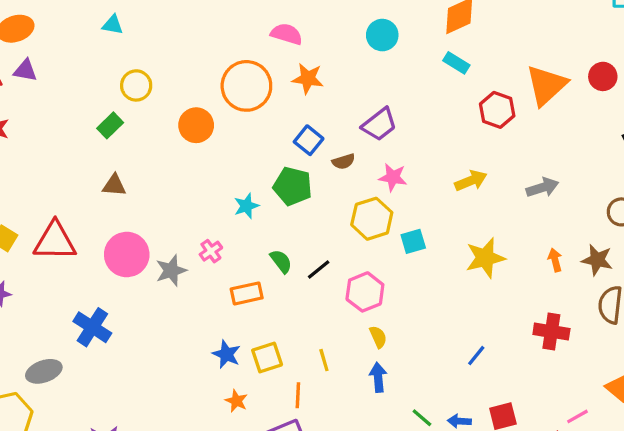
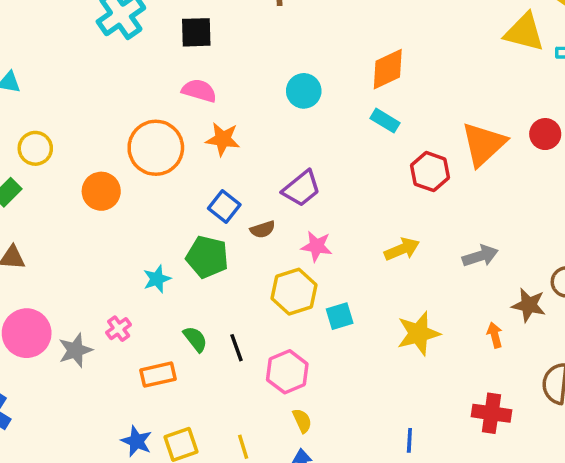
brown star: (597, 260) -> (529, 305), moved
black line: (319, 269) -> (237, 348), turned -70
blue line: (476, 356) -> (409, 440), turned -35

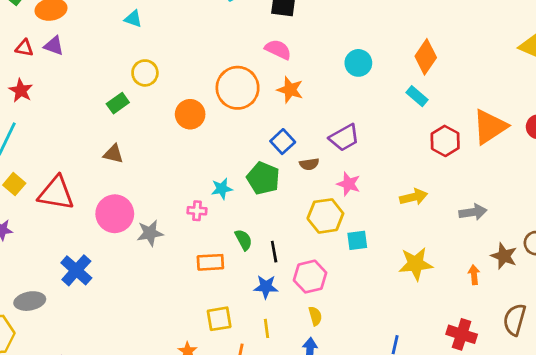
orange diamond: (388, 69) -> (426, 57), turned -40
pink cross: (119, 329) -> (197, 211), moved, turned 30
blue star: (136, 441) -> (266, 287), moved, turned -30

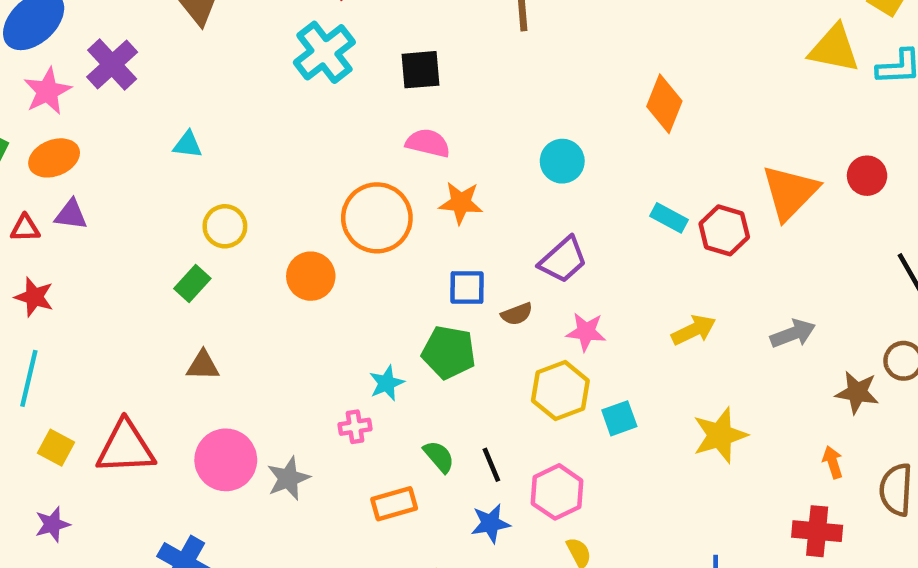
cyan circle: (358, 63) -> (562, 161), moved
cyan rectangle: (417, 96) -> (669, 218), moved
blue square: (283, 142) -> (467, 287), turned -35
orange arrow: (474, 275) -> (833, 462), moved

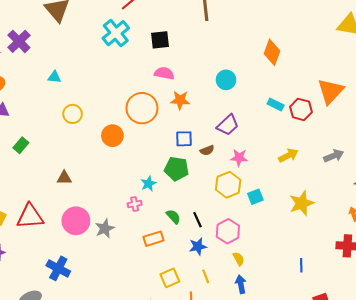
green rectangle: (192, 283) -> (21, 145), moved

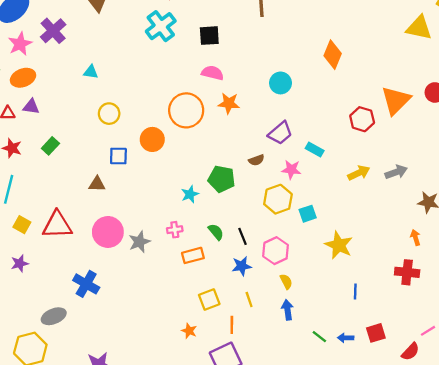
cyan rectangle: (276, 104) -> (315, 149), moved
blue square: (184, 139) -> (118, 156), moved
yellow arrow: (288, 155) -> (359, 173), moved
yellow star: (302, 203) -> (339, 245), moved, turned -30
pink cross: (135, 204) -> (175, 230), moved

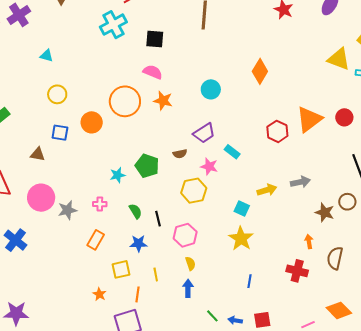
yellow arrow: (359, 173) -> (267, 190), moved
cyan square: (308, 214) -> (242, 208), moved, turned 35
orange rectangle: (193, 255) -> (96, 240), moved, turned -54
blue star: (242, 266) -> (139, 243), moved

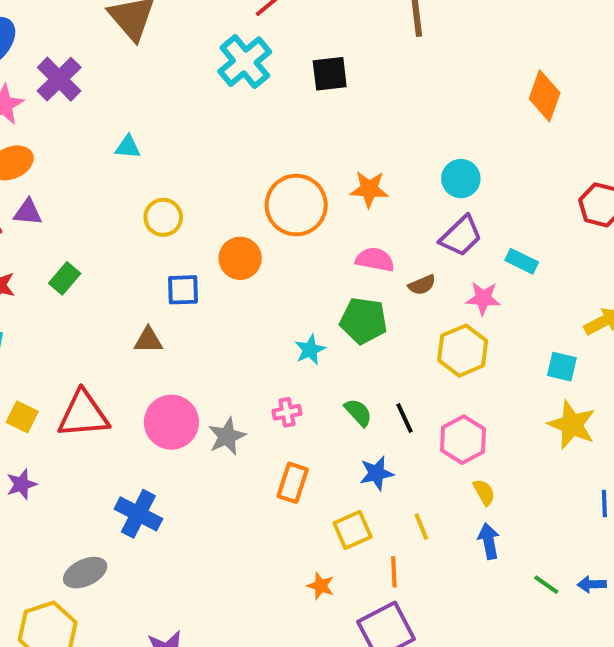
pink semicircle: (153, 72) -> (375, 260), moved
cyan circle: (211, 89) -> (461, 179), moved

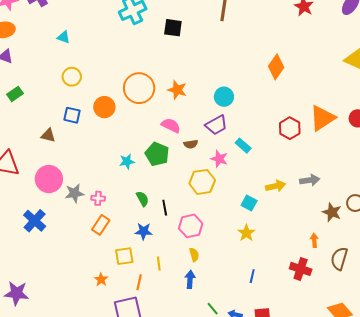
pink cross: (287, 412) -> (98, 198), moved
yellow star: (572, 425) -> (246, 233), size x0.7
blue cross: (138, 514) -> (35, 221), moved

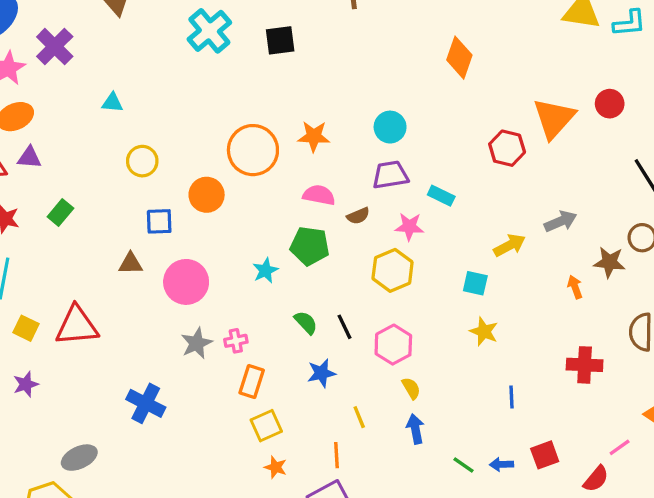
purple trapezoid: (216, 125) -> (390, 175), turned -145
pink circle: (49, 179) -> (186, 282), moved
orange arrow: (314, 240) -> (575, 287), moved
yellow square: (124, 256) -> (266, 426), moved

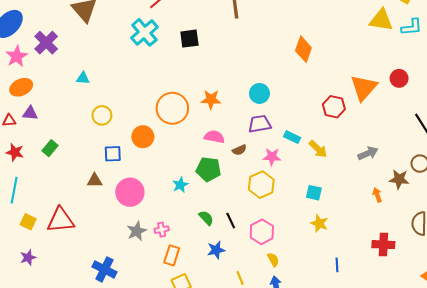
yellow arrow: (509, 245) -> (318, 149), moved, turned 72

